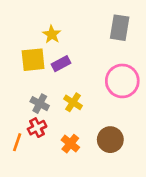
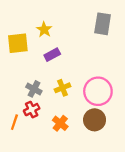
yellow square: (33, 60) -> (18, 43), moved
pink circle: (122, 81) -> (98, 91), moved
yellow cross: (73, 102) -> (62, 88), turned 35

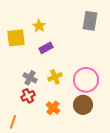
orange line: (14, 122) -> (13, 122), moved

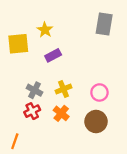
pink circle: (86, 80) -> (99, 92), size x0.6
orange cross: (53, 108) -> (61, 113), moved

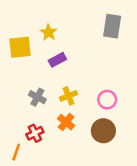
red cross: (32, 111) -> (35, 133), moved

